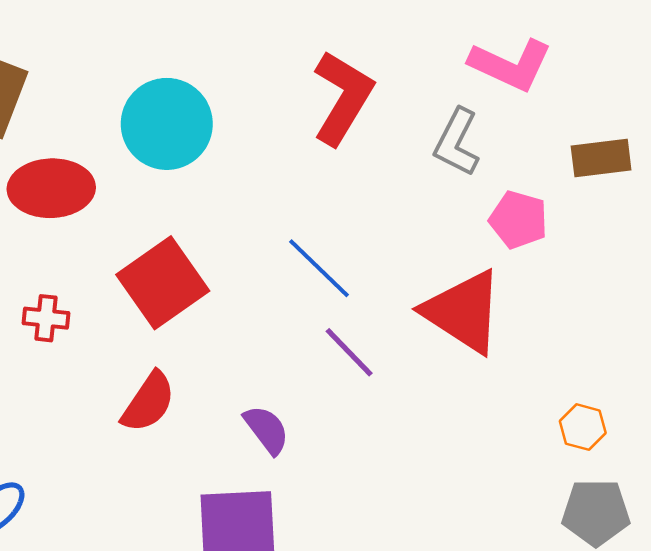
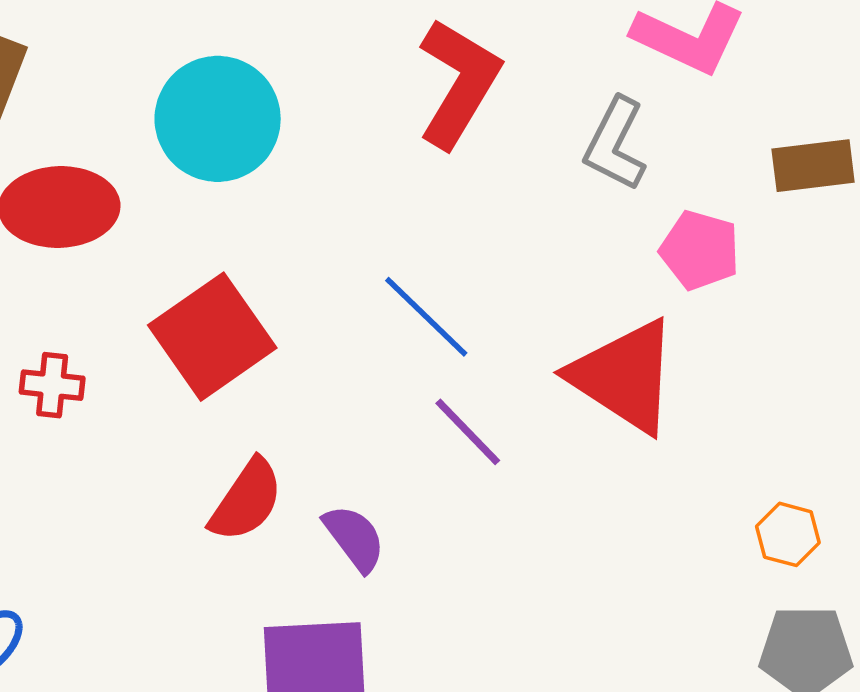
red semicircle: (148, 402) -> (246, 500), moved

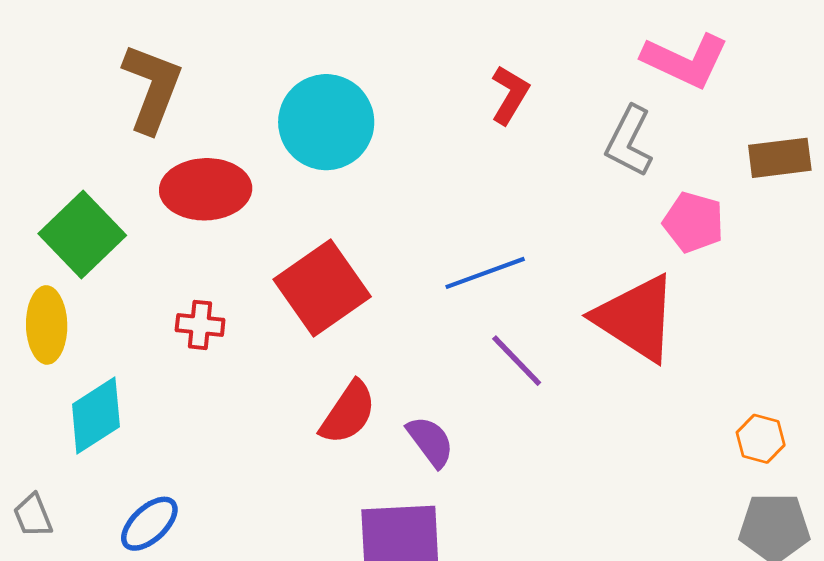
red L-shape: (459, 83) -> (510, 95), size x0.6
blue line: (426, 317) -> (485, 273), turned -64

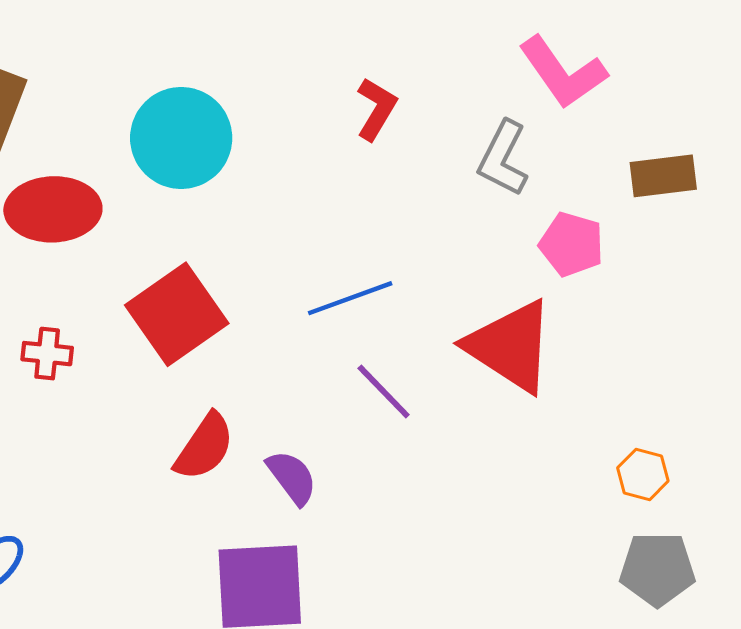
pink L-shape: (685, 60) -> (563, 72), turned 30

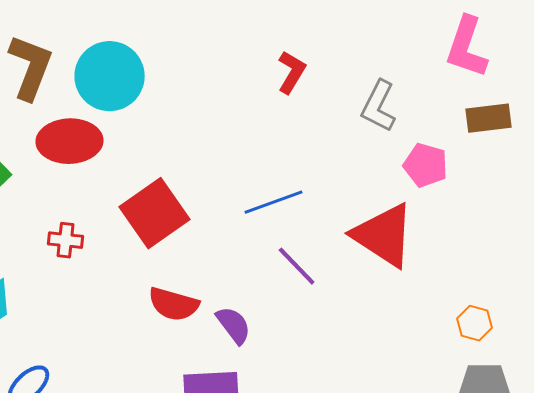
pink L-shape: (563, 72) -> (467, 47), moved, turned 54
cyan circle: (181, 138) -> (110, 76), moved
red semicircle: (204, 447) -> (174, 304), turned 72

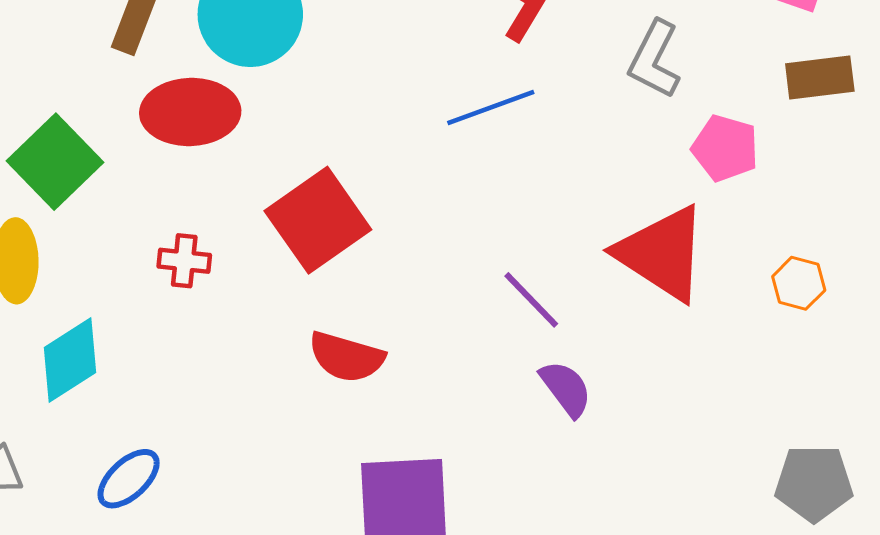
blue line: (274, 202) -> (491, 108), moved
orange hexagon: (475, 323) -> (799, 283), moved
purple semicircle: (234, 325) -> (566, 389), moved

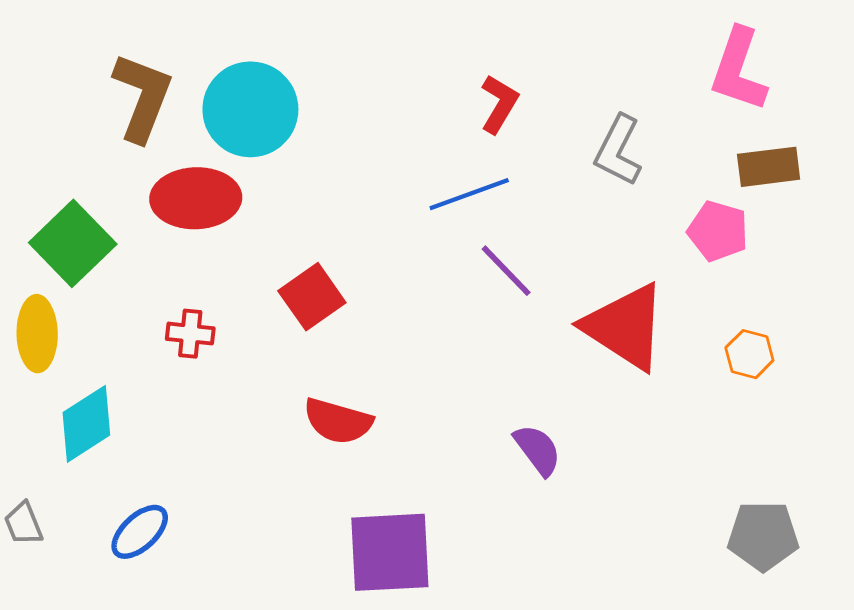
pink pentagon: (725, 148) -> (718, 231), moved
red square: (318, 220) -> (312, 297), size x0.7
purple line: (531, 300) -> (506, 271), moved

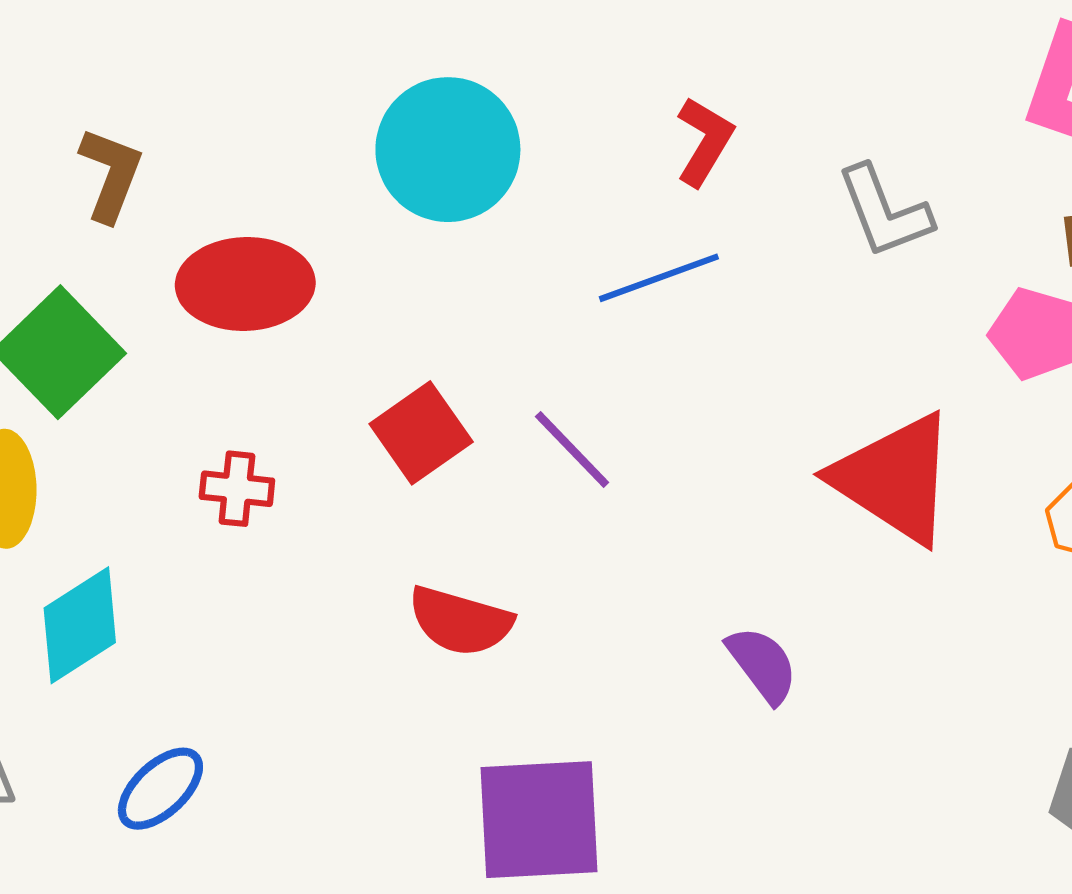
brown L-shape: (142, 97) -> (111, 174), moved, size x0.7
cyan circle: (250, 109) -> (448, 150), moved
gray L-shape: (618, 150) -> (884, 212), turned -48
purple line: (506, 271) -> (572, 449), moved

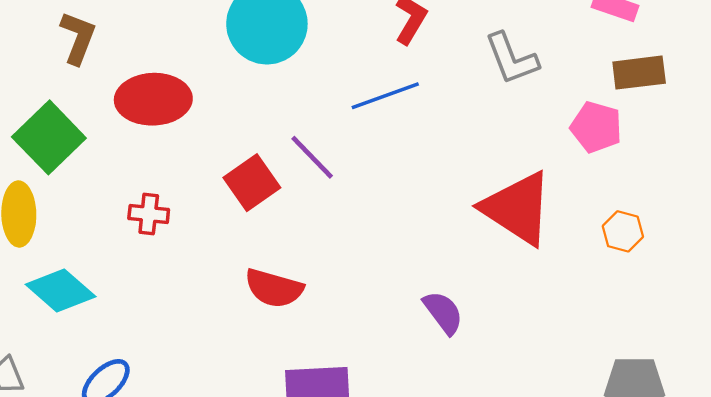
purple line: (572, 449) -> (312, 157), moved
cyan diamond: (80, 625) -> (61, 291), turned 74

